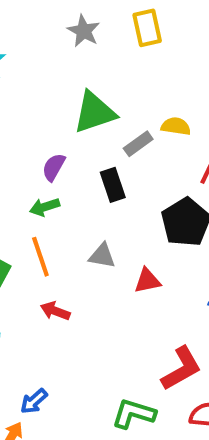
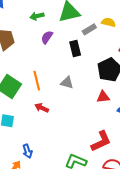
green arrow: (45, 207) -> (37, 16), moved
red triangle: (147, 281) -> (103, 97), moved
blue arrow: (34, 401) -> (27, 151), turned -72

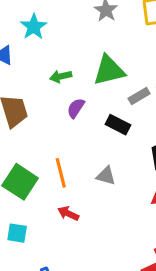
black rectangle: (75, 48) -> (118, 125), turned -49

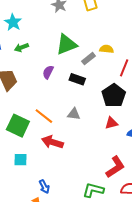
green arrow: (61, 76) -> (21, 47), moved
orange line: (61, 173) -> (44, 116), turned -30
red arrow: (68, 213) -> (52, 142), size x1.5

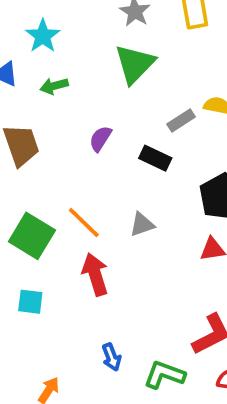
green triangle: (66, 44) -> (135, 64), moved, turned -30
gray triangle: (74, 114) -> (142, 224), turned -32
red arrow: (52, 142) -> (95, 274), turned 50
blue arrow: (44, 187) -> (112, 357), moved

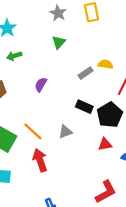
green triangle: (135, 64) -> (59, 42), size x0.6
black rectangle: (155, 158) -> (84, 107), moved

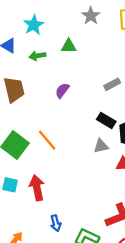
green triangle: (59, 42) -> (69, 46), moved, turned 40
gray triangle: (65, 132) -> (101, 146), moved
red arrow: (40, 160) -> (37, 188), moved

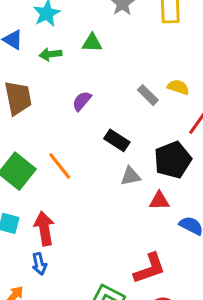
gray rectangle: (112, 84) -> (148, 95), turned 70
black rectangle: (106, 120) -> (117, 140), moved
blue arrow: (56, 223) -> (39, 264), moved

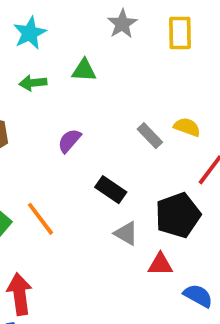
gray triangle: (131, 176) -> (126, 233), turned 40

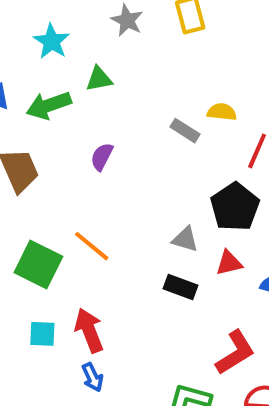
cyan star: (30, 33) -> (52, 41), moved
green arrow: (33, 83) -> (49, 105), size x1.5
black rectangle: (111, 190) -> (181, 287), moved

